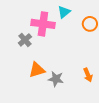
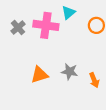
gray cross: (25, 40) -> (18, 28), moved
gray star: (56, 79) -> (70, 72), moved

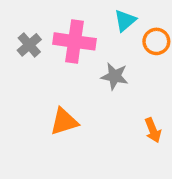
cyan triangle: (68, 13) -> (125, 21), moved
gray star: (70, 72) -> (115, 76), moved

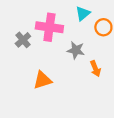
gray cross: (29, 45) -> (23, 40), moved
orange arrow: (153, 130) -> (95, 69), moved

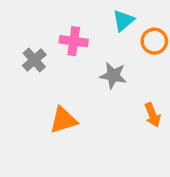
pink cross: (49, 27) -> (74, 41), size x0.7
orange arrow: (95, 69) -> (153, 115), moved

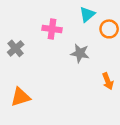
gray cross: (34, 60) -> (16, 48), moved
orange triangle: (63, 120) -> (20, 97), moved

